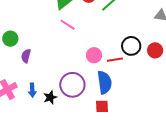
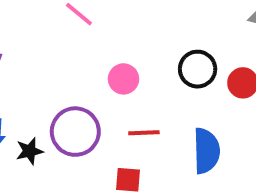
red line: (115, 60) -> (144, 133), moved
blue semicircle: (104, 82) -> (206, 151), moved

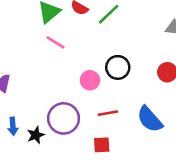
black circle: (198, 69) -> (118, 67), moved
blue semicircle: (206, 151) -> (150, 119), turned 148

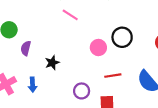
purple circle: (64, 118) -> (82, 91), moved, size x0.6
black star: (36, 135) -> (52, 63), moved

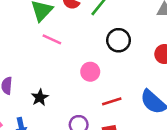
black circle: (122, 37) -> (119, 40), moved

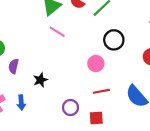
pink circle: (90, 72) -> (96, 64), moved

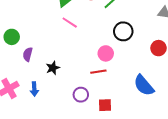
red line: (101, 91) -> (98, 72), moved

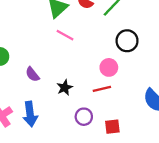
purple semicircle: (28, 54) -> (32, 74), moved, turned -48
black star: (53, 68) -> (65, 88), moved
blue arrow: (34, 89) -> (30, 114), size x1.5

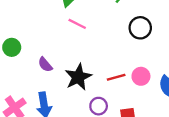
pink circle: (109, 67) -> (141, 76), moved
black star: (65, 88) -> (78, 77), size x1.6

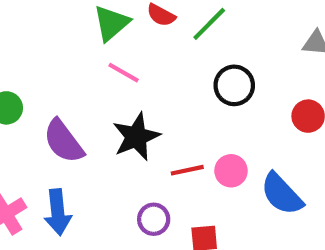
purple semicircle: (45, 65) -> (64, 141), size x1.6
black star: (78, 77) -> (136, 137), moved

